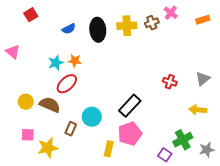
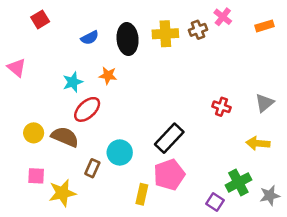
orange star: (75, 61) -> (108, 76), moved

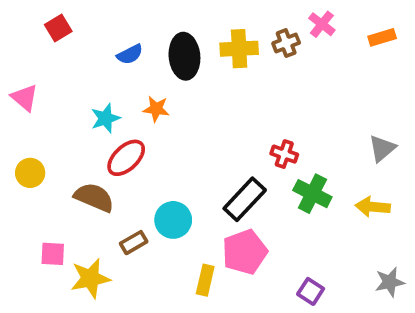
red cross: (221, 107) -> (284, 154), moved
yellow circle: (34, 133) -> (30, 173), moved
brown rectangle: (92, 168) -> (134, 243), turned 36
green cross: (238, 182) -> (312, 194), moved, turned -35

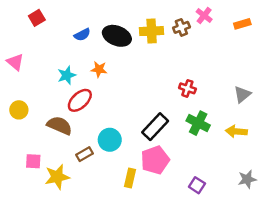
black ellipse: (184, 56) -> (117, 36), turned -64
red cross: (284, 154) -> (187, 88), moved

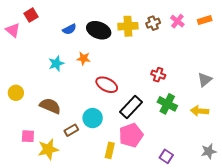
pink cross: (204, 15) -> (177, 21), moved
pink triangle: (15, 62) -> (13, 30), moved
red ellipse: (80, 100) -> (107, 85), moved, turned 70

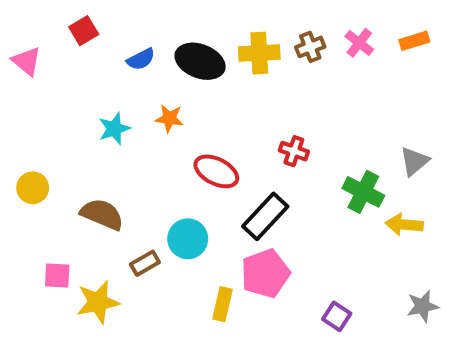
red square: (31, 15) -> (84, 31), moved
red cross: (158, 75) -> (294, 151), moved
green cross: (167, 104) -> (363, 192), moved

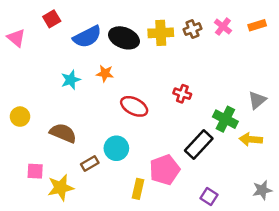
blue semicircle: (141, 59) -> (87, 37), size x1.6
black rectangle: (265, 216) -> (199, 144), moved

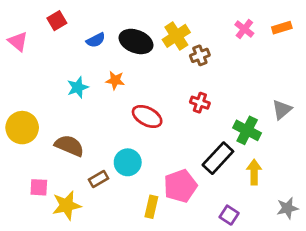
brown cross: (192, 29) -> (200, 55), moved
yellow cross: (161, 33) -> (176, 36), turned -30
blue semicircle: (87, 37) -> (96, 40), size x0.6
yellow circle: (20, 117) -> (22, 128), size x1.5
yellow arrow: (251, 139) -> (254, 172), moved, turned 85

